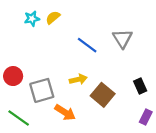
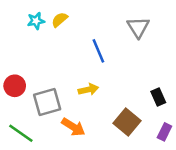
gray triangle: (122, 38) -> (138, 27), moved
blue line: (87, 45) -> (98, 51), turned 30
brown square: (103, 95) -> (127, 122), moved

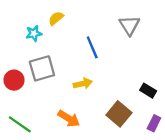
cyan star: (36, 21) -> (34, 33), moved
black rectangle: (158, 97) -> (148, 91), turned -35
gray square: (47, 102) -> (42, 68), moved

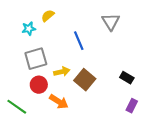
red circle: (14, 80) -> (39, 85), moved
yellow arrow: (83, 84) -> (62, 72), moved
brown square: (119, 114) -> (85, 80), moved

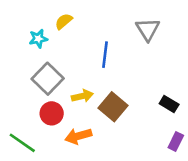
blue line: (79, 41) -> (105, 55), turned 30
gray square: (36, 59) -> (48, 79), turned -30
orange arrow: (59, 102) -> (78, 136), turned 132

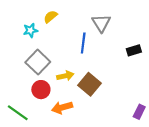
gray triangle: (148, 29) -> (101, 23), moved
black rectangle: (169, 104) -> (134, 50), moved, turned -48

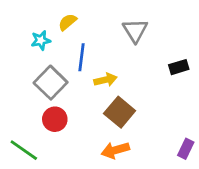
blue line: (83, 43) -> (82, 57), moved
yellow arrow: (65, 76) -> (105, 80), moved
orange arrow: (62, 107) -> (115, 150), moved

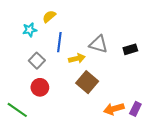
gray triangle: (135, 30) -> (98, 44), moved, turned -42
gray square: (51, 83) -> (37, 61), size x0.7
orange arrow: (115, 150) -> (114, 109), moved

